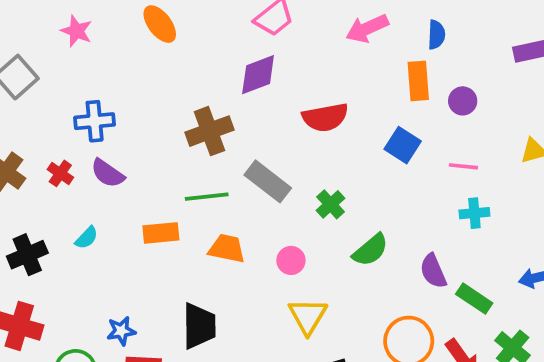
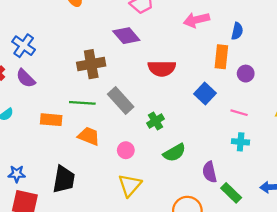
purple diamond: (258, 75) -> (126, 36), turned 60
blue cross: (95, 121) -> (24, 46), turned 30

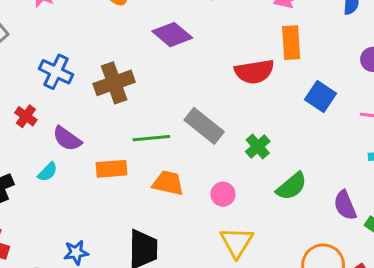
purple diamond: (126, 36) -> (172, 35), moved
orange rectangle: (221, 57) -> (291, 43), moved
brown cross: (91, 64) -> (114, 83), moved
purple semicircle: (26, 78) -> (67, 139), moved

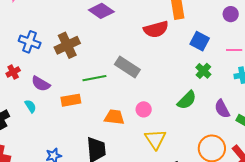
red cross: (26, 116) -> (13, 72), turned 32
green cross: (258, 146) -> (203, 71), moved
cyan semicircle: (48, 172) -> (30, 106), turned -72
orange trapezoid: (168, 183) -> (114, 117), moved

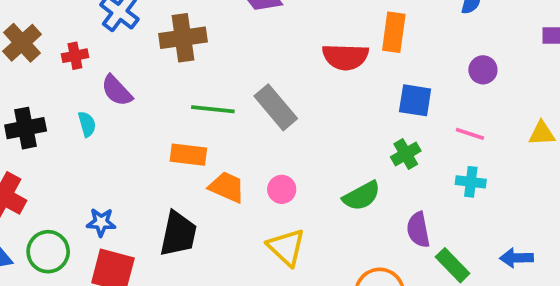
blue square: (200, 41) -> (415, 100), turned -36
orange rectangle: (71, 100) -> (188, 155), moved
yellow triangle: (155, 139) -> (286, 247), turned -30

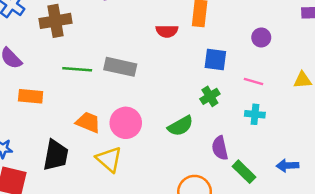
red semicircle: (345, 57) -> (167, 31), size x0.7
gray rectangle: (276, 107) -> (120, 67), turned -36
orange rectangle: (188, 155) -> (31, 96), moved
pink circle: (282, 189) -> (126, 123), size x1.6
yellow triangle: (286, 247) -> (109, 159), moved

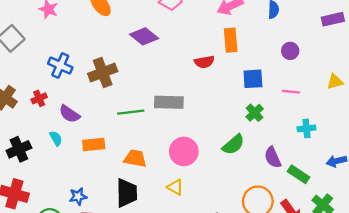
cyan cross: (255, 114) -> (306, 128), moved
orange trapezoid: (88, 122) -> (135, 158), moved
yellow triangle: (109, 159) -> (175, 187), size x0.7

